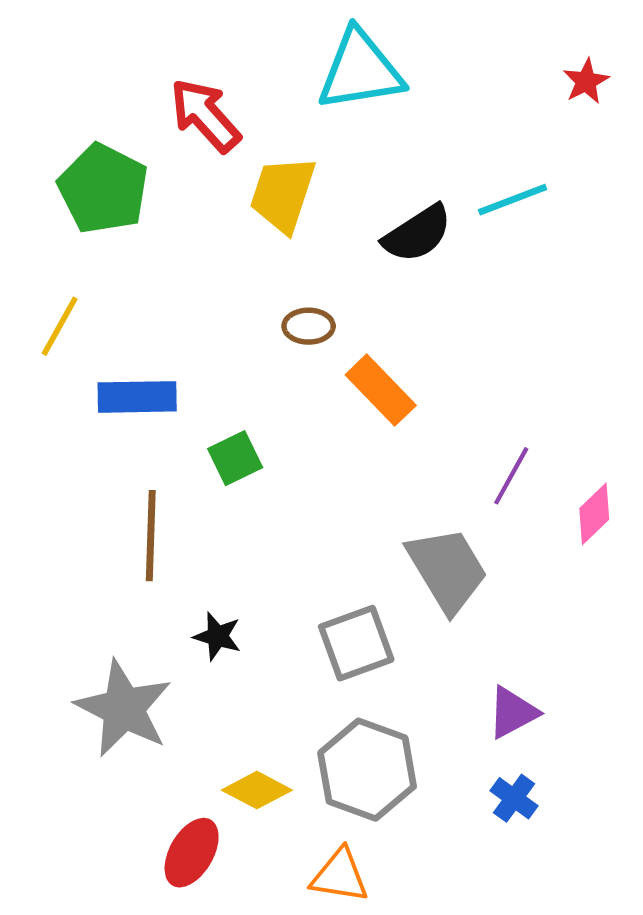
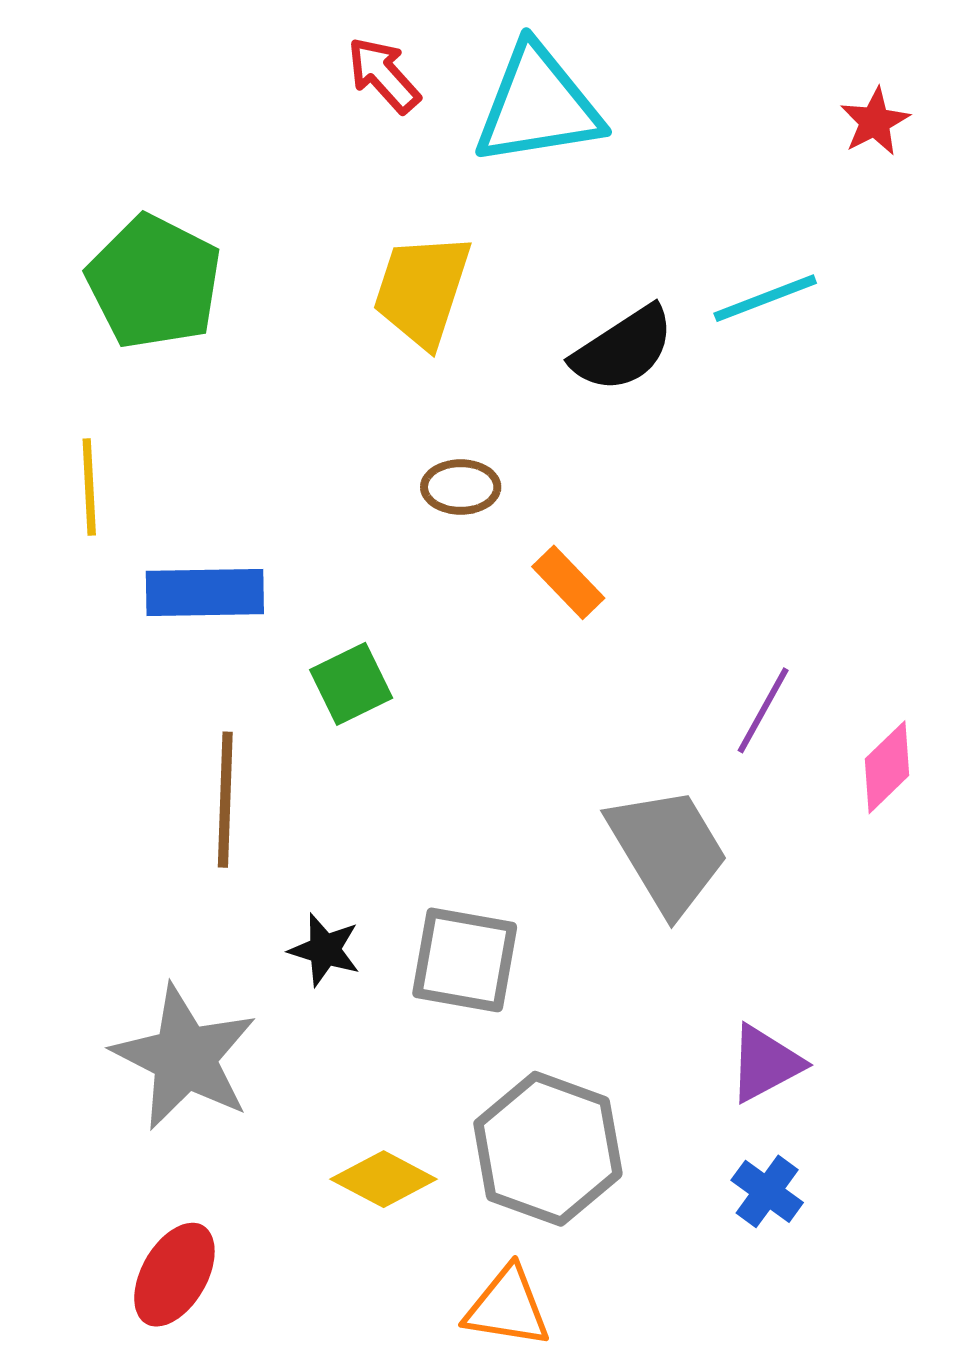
red arrow: (205, 115) -> (384, 75), moved, size x0.7
yellow line: (60, 326) -> (89, 487), turned -32
orange rectangle: (381, 390) -> (568, 582), size x0.7
gray square: (356, 643) -> (465, 960), moved, turned 30
red ellipse: (192, 853) -> (174, 1275), moved

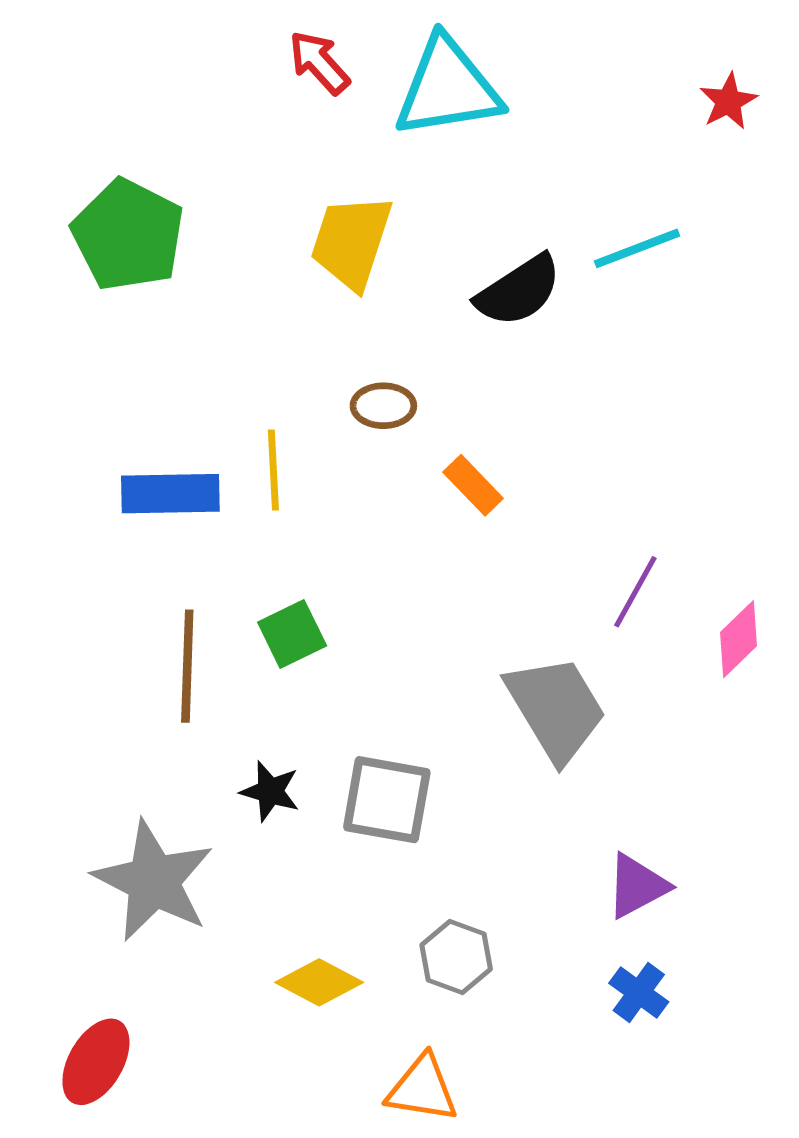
yellow line: (89, 487) -> (273, 470), moved
green square: (351, 684) -> (292, 634), moved
gray hexagon: (548, 1149) -> (456, 957), size x0.6
red ellipse: (174, 1275) -> (96, 1062), moved

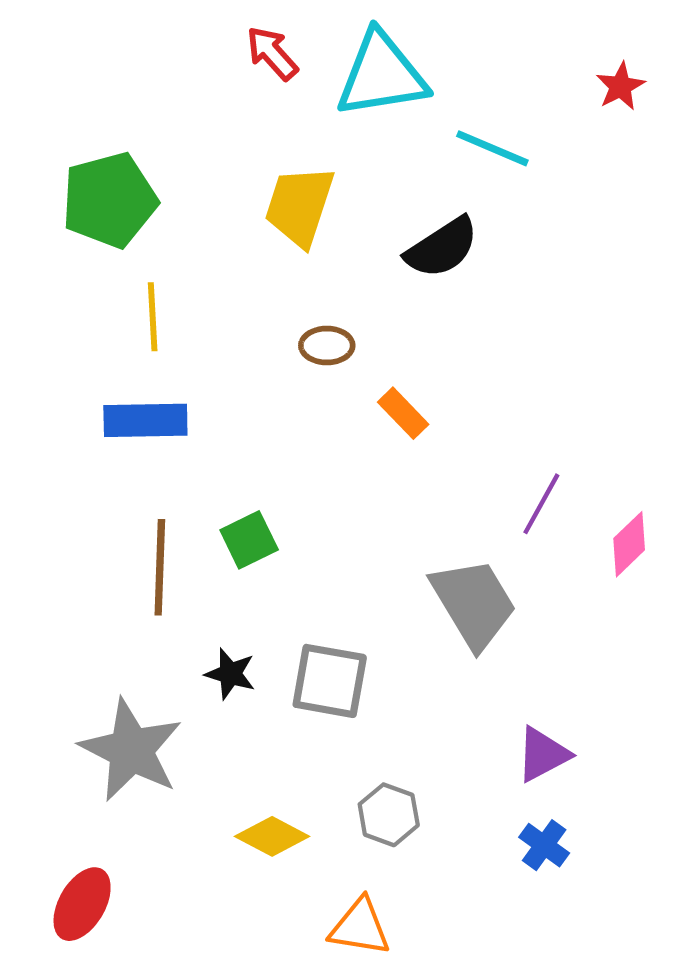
green pentagon: (128, 235) -> (109, 200), turned 30
cyan line: (637, 248) -> (492, 148), moved, turned 44
yellow line: (273, 470) -> (153, 317), moved

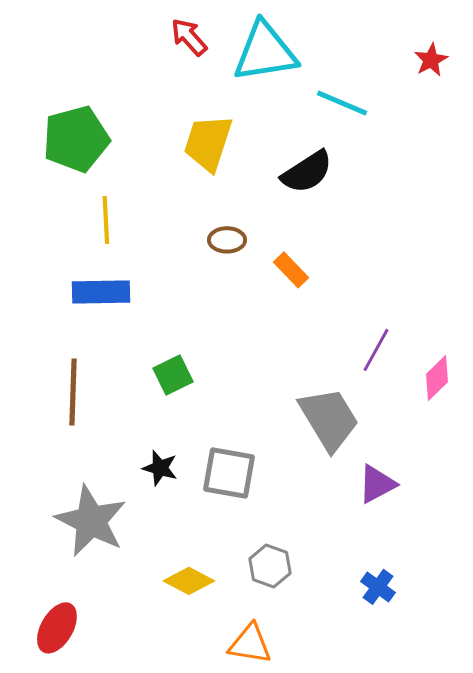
orange rectangle: (403, 413) -> (291, 270), moved
brown line: (160, 567) -> (73, 392), moved
purple triangle: (543, 754) -> (377, 484), moved

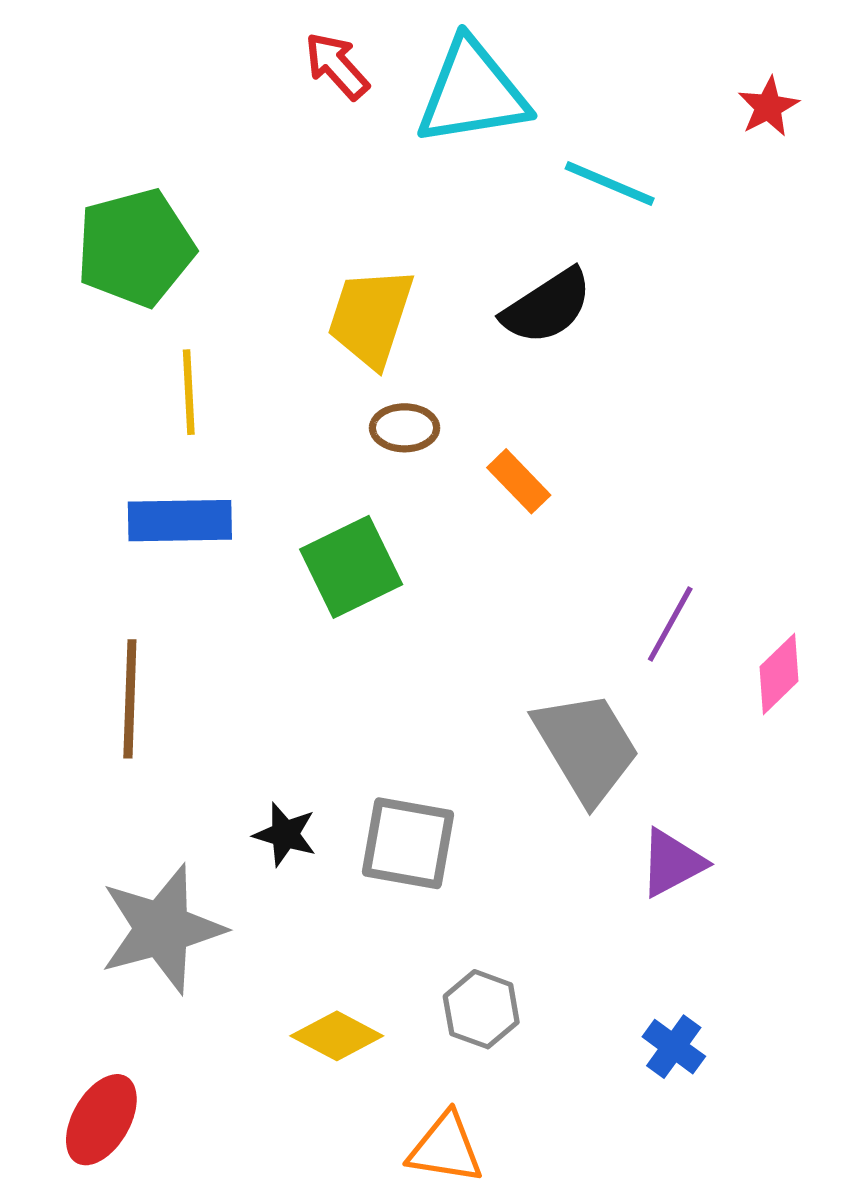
yellow trapezoid: (208, 143) -> (371, 317), moved
green square: (173, 375) -> (351, 567), moved, size x1.4
gray star: (91, 521) -> (162, 929), turned 30

